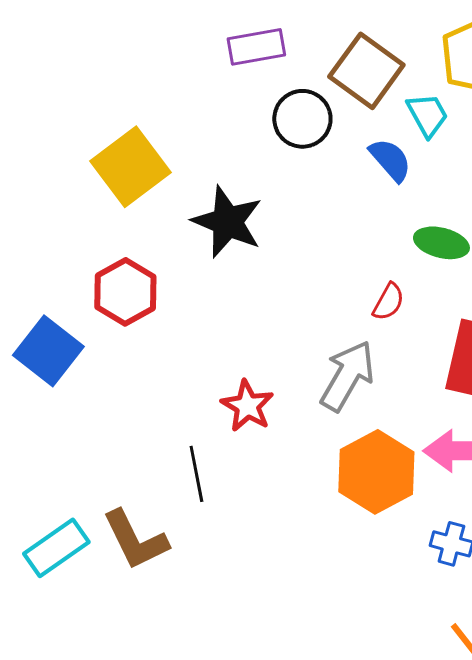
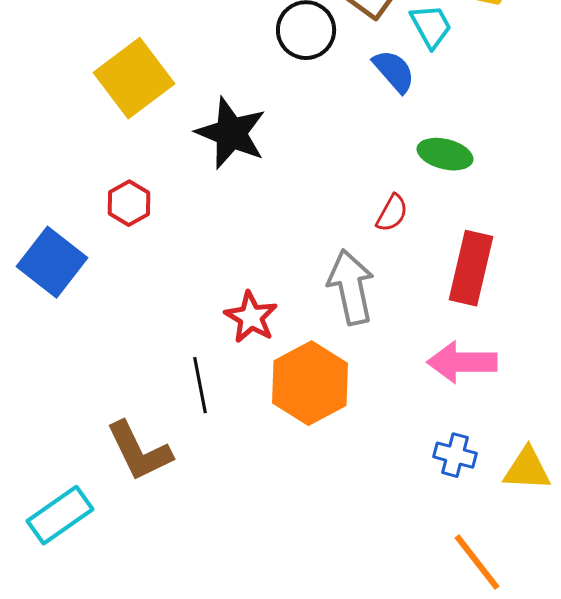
red hexagon: (125, 292) -> (129, 203), size x0.7
gray arrow: (347, 376) -> (351, 287), turned -42
orange hexagon: (376, 472) -> (310, 383), moved
cyan rectangle: (56, 548) -> (60, 515), moved

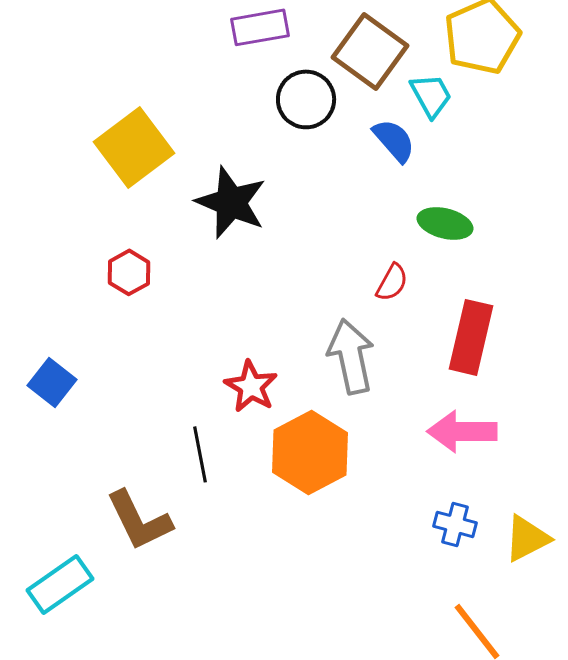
blue square: (52, 262) -> (52, 382), moved, size x0.7
yellow triangle: (527, 469) -> (527, 538), turned -30

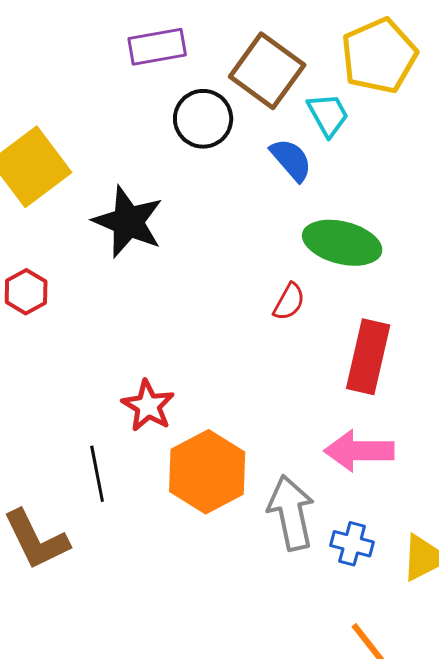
green ellipse: (445, 223) -> (342, 243), size x1.4
gray arrow: (351, 356) -> (291, 513), moved

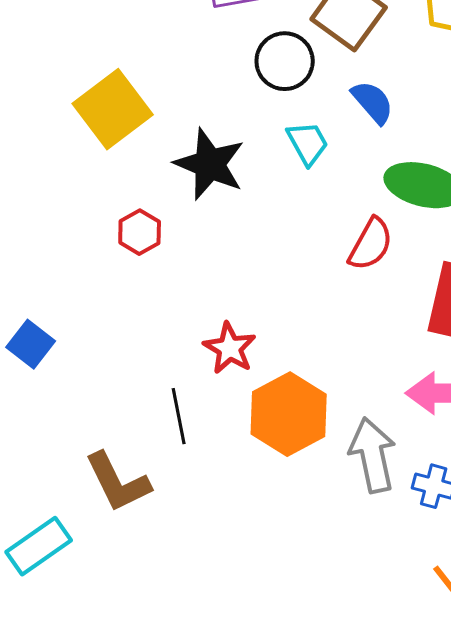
cyan trapezoid: (328, 115) -> (308, 143), moved
red hexagon: (26, 292) -> (140, 232), moved
red semicircle: (289, 302) -> (371, 244), size x1.4

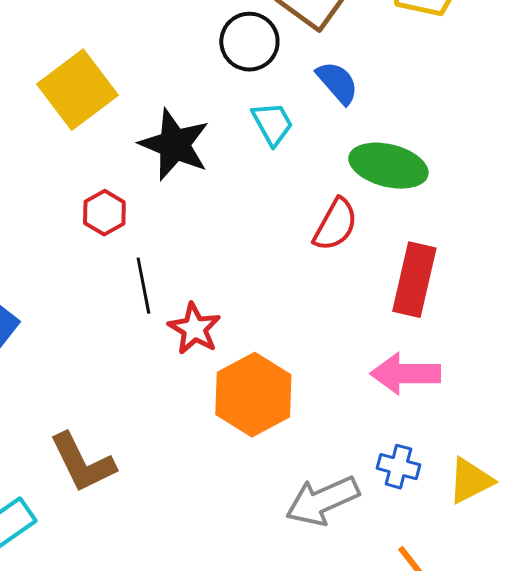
black line: (179, 416) -> (143, 286), moved
gray arrow: (373, 455) -> (322, 501), moved, turned -102

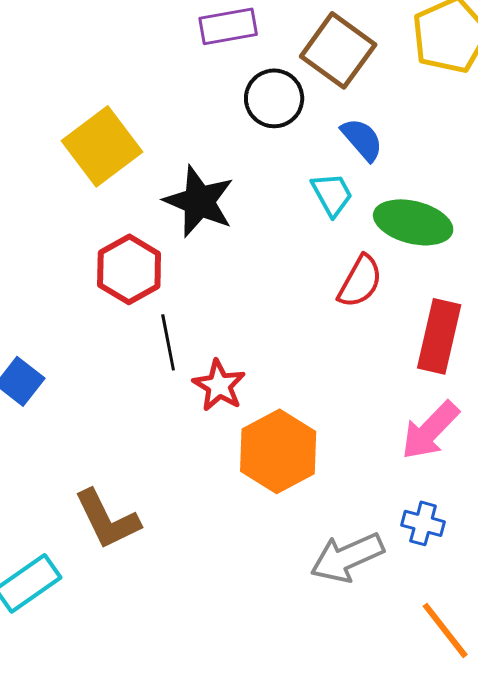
cyan trapezoid: (272, 124) -> (332, 194), moved
red hexagon: (104, 213) -> (129, 269), size x1.5
pink arrow: (405, 374) -> (430, 430), turned -46

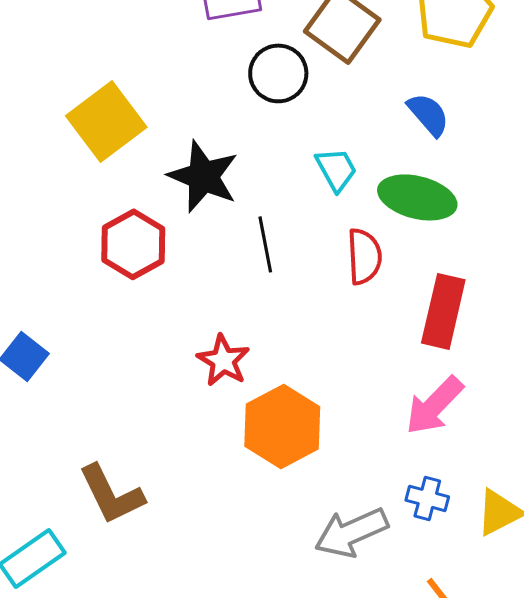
blue semicircle: (362, 139) -> (428, 114), moved
red semicircle: (360, 281) -> (364, 256), turned -32
black line: (168, 342) -> (265, 244), moved

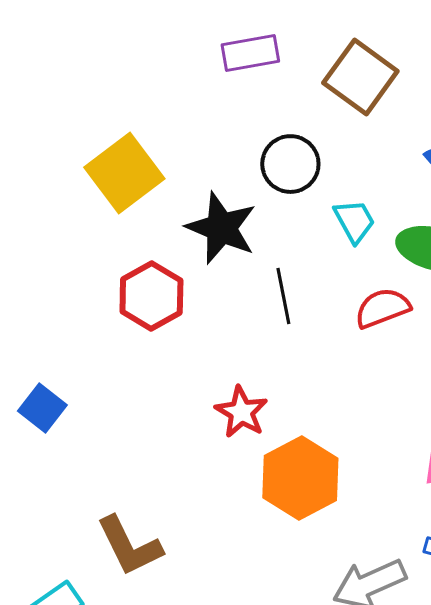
black circle: (278, 73) -> (290, 164), moved
red semicircle: (364, 256) -> (382, 308), turned -108

